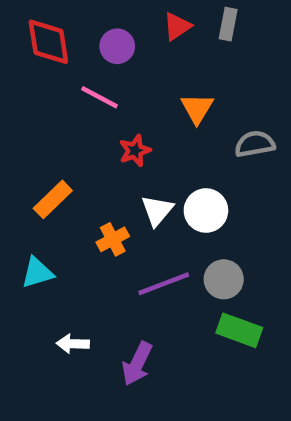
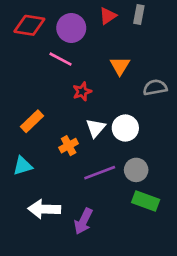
red diamond: (48, 42) -> (29, 25), turned -72
purple circle: (117, 46) -> (71, 28), size x1.4
white arrow: (73, 344) -> (44, 209), size x1.6

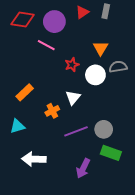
orange triangle: (120, 66) -> (101, 48), moved
red star: (82, 92) -> (72, 65), moved
white circle: (125, 128) -> (95, 75), moved
purple arrow: (83, 221) -> (83, 168), moved

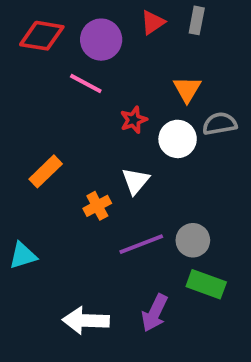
cyan triangle: (17, 126) -> (23, 256), moved
white arrow: (34, 159) -> (86, 321), moved

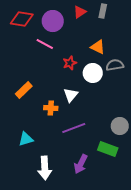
orange triangle: (187, 89) -> (98, 47), turned -35
orange cross: (97, 206) -> (51, 108), turned 32
gray circle: (193, 240) -> (120, 126), moved
cyan triangle: (23, 256) -> (26, 139), moved
white arrow: (86, 321) -> (45, 168), turned -95

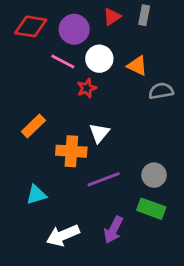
red star: (70, 63) -> (87, 88), moved
white circle: (93, 73) -> (99, 59), moved
orange cross: (51, 108) -> (71, 151), size x1.5
gray circle: (120, 126) -> (154, 175), moved
white arrow: (45, 168) -> (63, 235), turned 70

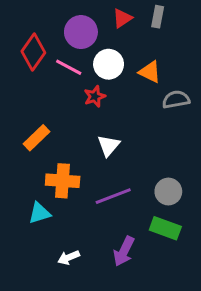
red diamond: (31, 26) -> (33, 52), moved, turned -64
orange cross: (71, 151) -> (63, 181), moved
white arrow: (63, 235) -> (69, 257), size x0.6

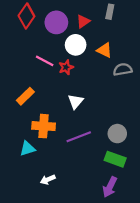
red triangle: (122, 18) -> (83, 21), moved
red diamond: (33, 52) -> (26, 16), moved
pink line: (69, 67) -> (45, 61), moved
purple arrow: (124, 251) -> (110, 187), moved

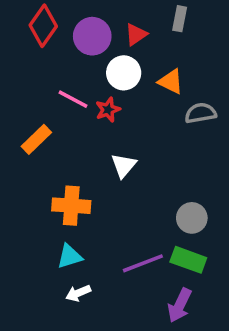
orange rectangle: (25, 96) -> (36, 139), moved
purple line: (79, 137) -> (143, 263), moved
cyan triangle: (28, 149) -> (69, 256), moved

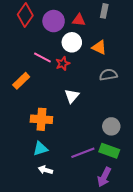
red triangle: (136, 34) -> (79, 20), turned 40
gray semicircle: (201, 113) -> (108, 75), moved
white arrow: (78, 293) -> (45, 170), turned 40

